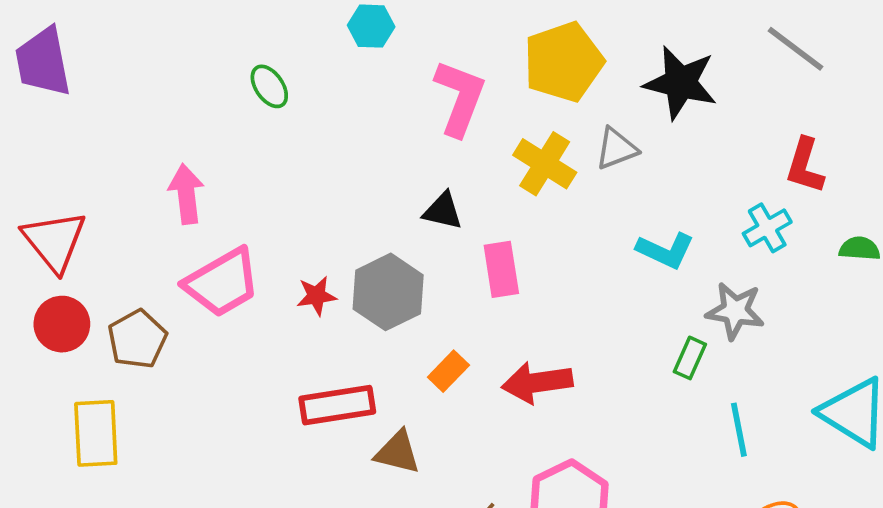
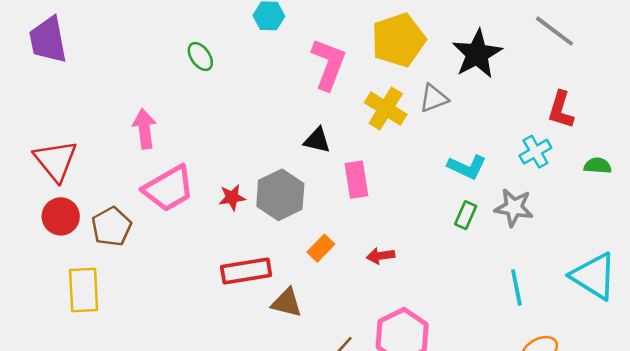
black star: (680, 83) -> (477, 54), turned 30
green rectangle: (690, 358) -> (466, 215), moved
red arrow: (537, 382) -> (381, 256), size x0.6

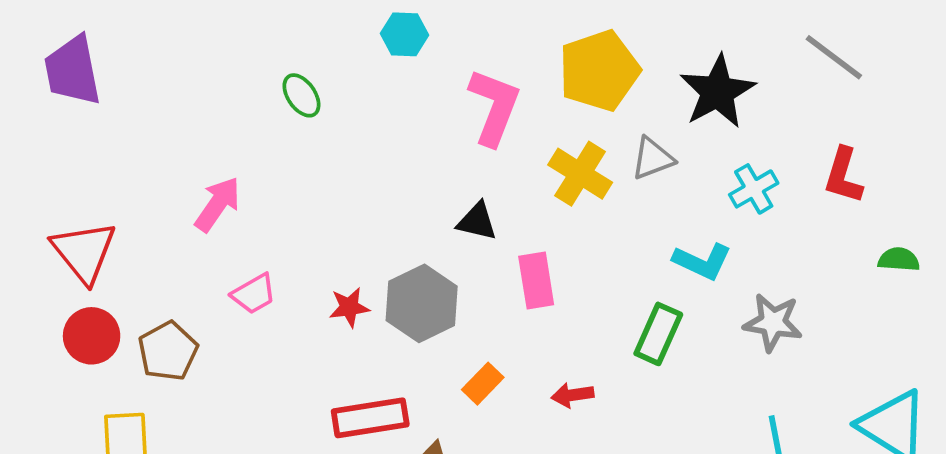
pink arrow: (144, 129) -> (218, 204), turned 42
cyan cross: (535, 152) -> (754, 189), moved
pink trapezoid: (169, 188) -> (254, 294), size x0.6
green rectangle: (466, 215) -> (658, 334), moved, size x1.4

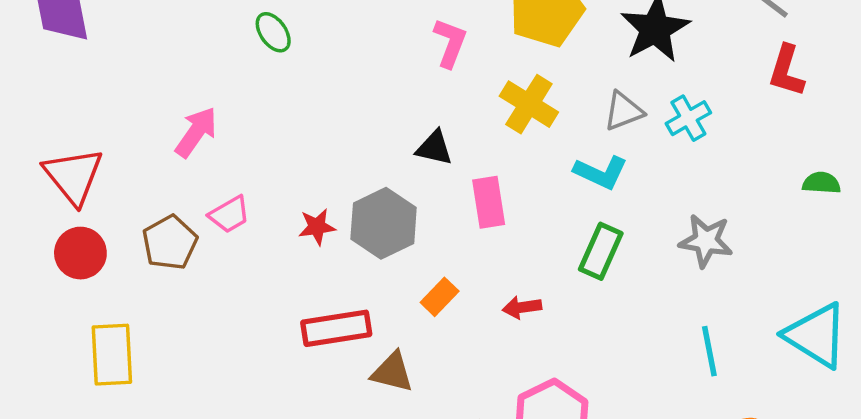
pink L-shape: (494, 107) -> (450, 43), size x0.7
gray triangle: (653, 158) -> (624, 111), moved
red L-shape: (843, 176) -> (786, 71), moved
cyan L-shape: (702, 261) -> (601, 172), moved
brown pentagon: (168, 351) -> (170, 243), moved

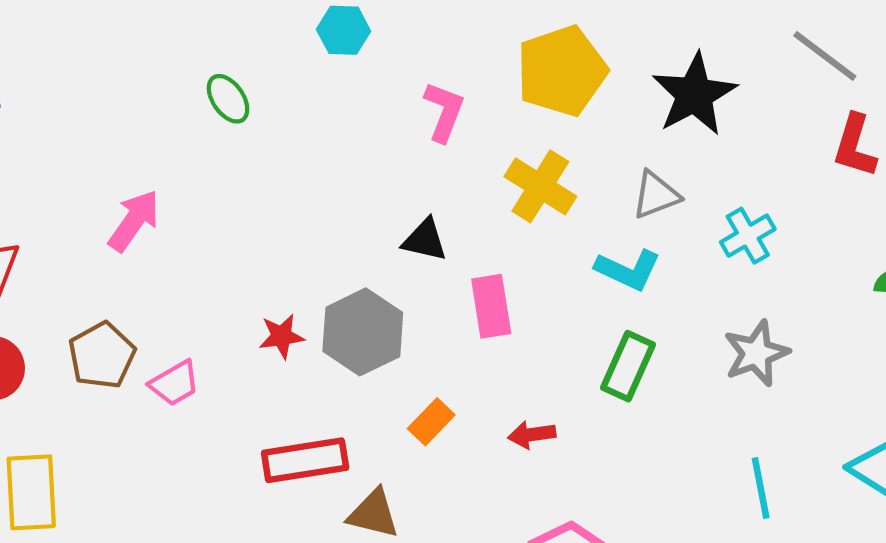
cyan cross: (688, 118) -> (748, 236), moved
pink trapezoid: (229, 214) -> (175, 383), moved
gray star: (706, 241) -> (756, 353), turned -30

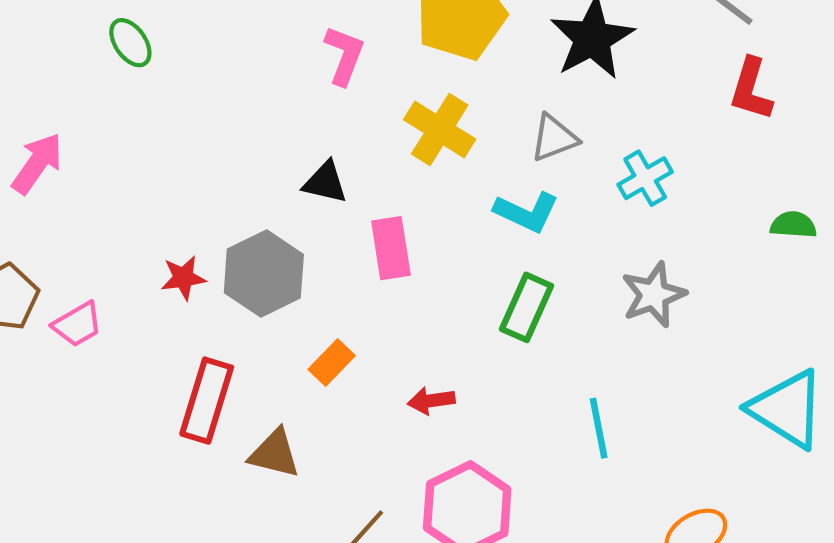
red arrow: (532, 435) -> (431, 401), moved
red rectangle: (305, 460) -> (207, 401), turned -64
cyan line: (761, 488) -> (599, 428), moved

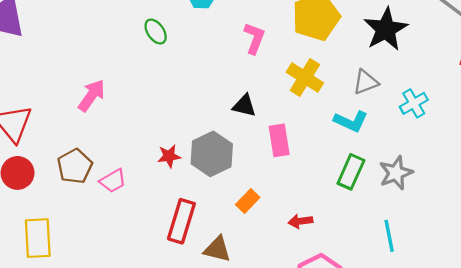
green ellipse: (130, 43) -> (156, 32), moved
gray star: (654, 295) -> (396, 173), moved

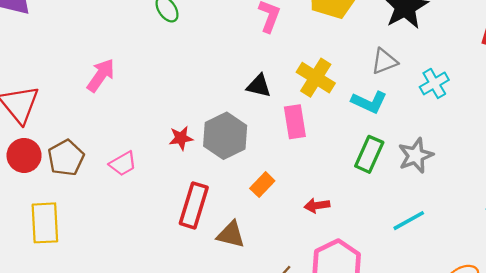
yellow cross: (305, 78) -> (316, 78), moved
brown pentagon: (75, 166) -> (66, 158), moved
cyan line: (389, 236) -> (409, 221), turned 72

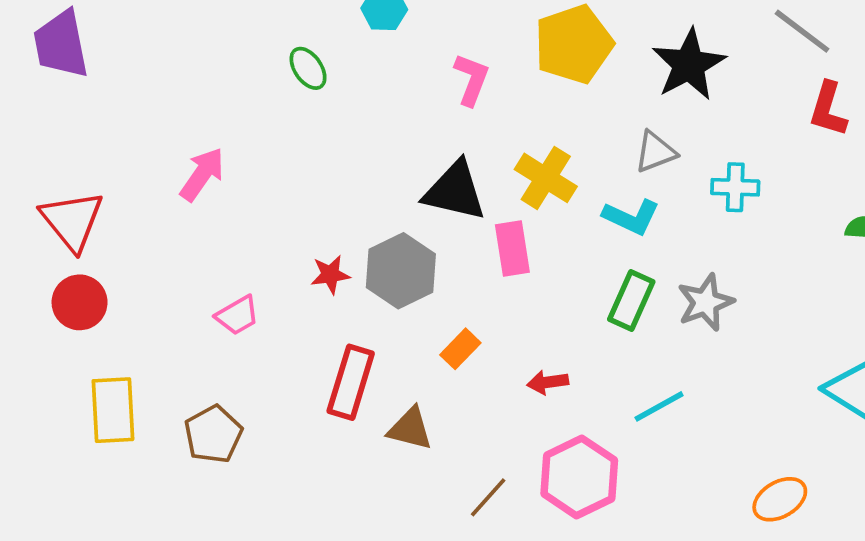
cyan cross: (434, 83) -> (735, 187), turned 32
black triangle: (259, 86) -> (455, 191), size x1.6
brown pentagon: (66, 158) -> (213, 434), moved
cyan line: (409, 221) -> (659, 406), moved

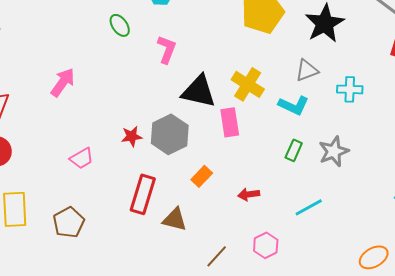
pink L-shape: (471, 79) -> (167, 49), moved
green rectangle: (631, 301) -> (294, 150), size x0.7
pink hexagon: (579, 477) -> (266, 245), size x0.6

